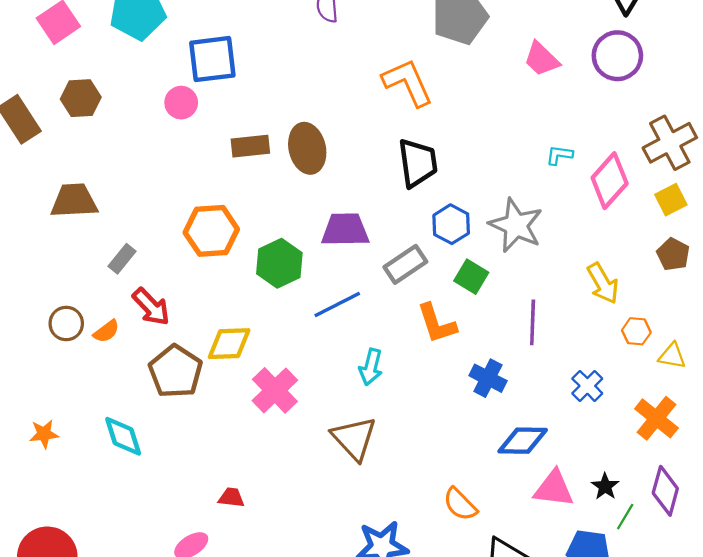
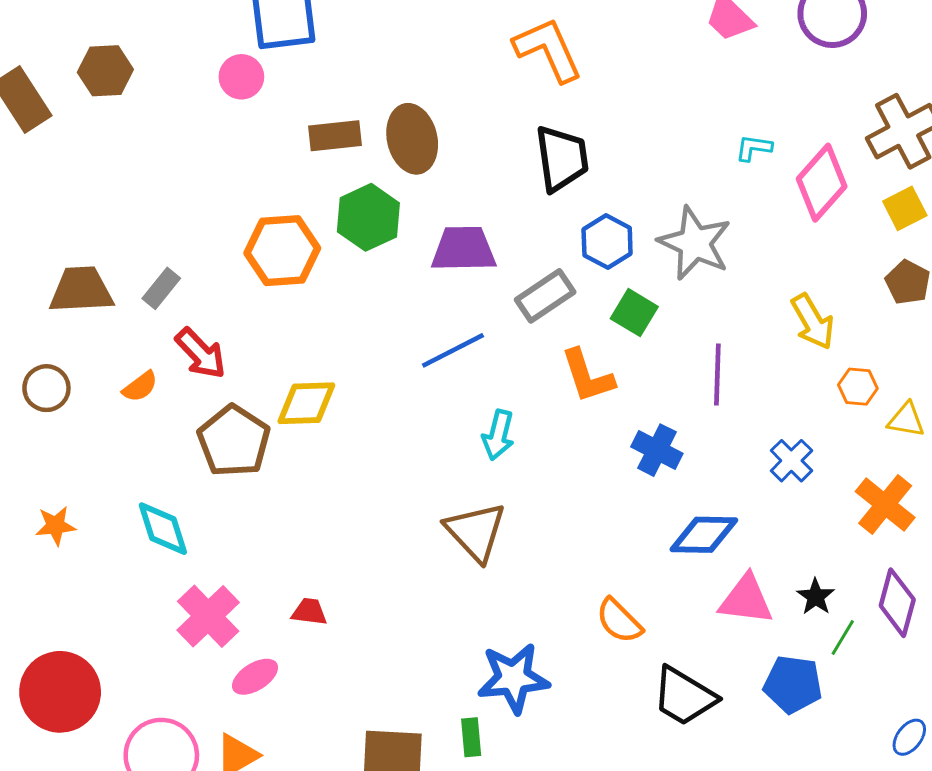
brown trapezoid: (74, 201) -> (81, 290), moved
green hexagon: (279, 263) -> (368, 217), moved
brown circle: (66, 323) -> (46, 388), moved
pink cross: (275, 390) -> (208, 616), moved

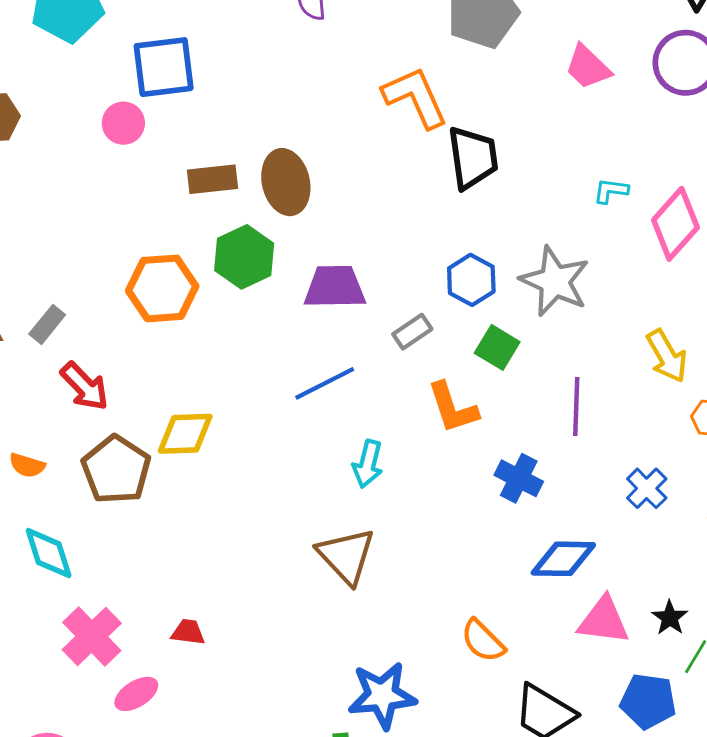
black trapezoid: (562, 158) -> (473, 158), moved
gray rectangle: (545, 296) -> (412, 332), size x0.7
orange semicircle: (140, 387) -> (27, 465), moved, turned 54

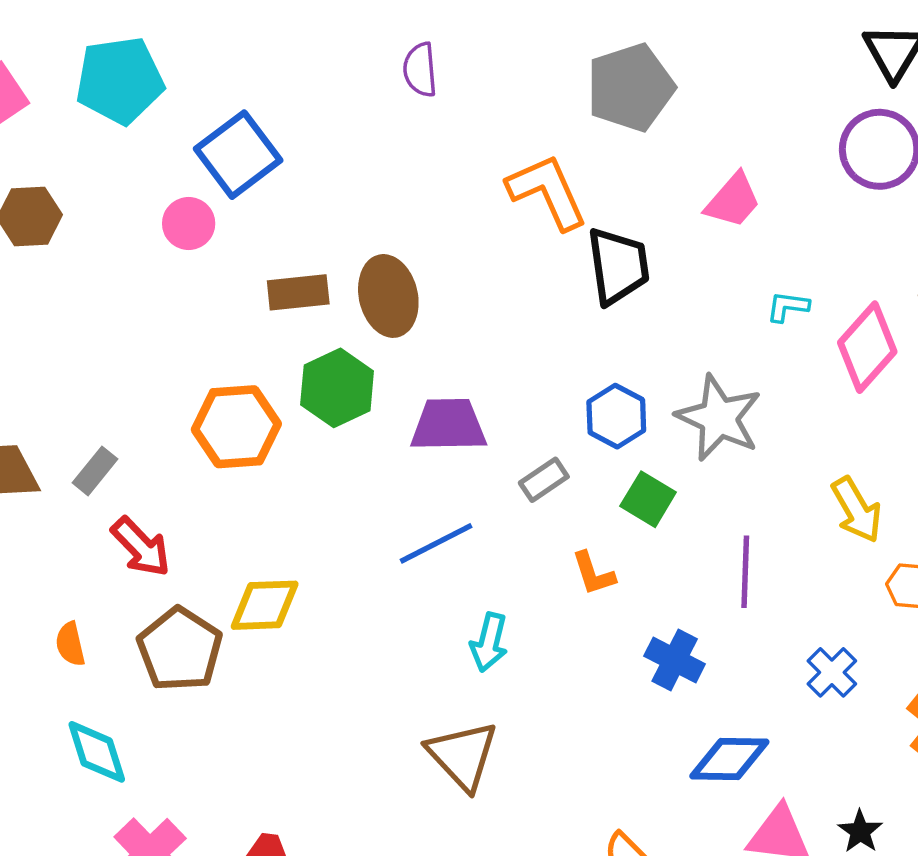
blue square: (164, 67) -> (238, 155), turned -30
pink trapezoid: (588, 67) -> (733, 201), moved, turned -93
orange L-shape: (453, 408) -> (593, 573), size x0.7
orange semicircle: (27, 465) -> (70, 644), turned 60

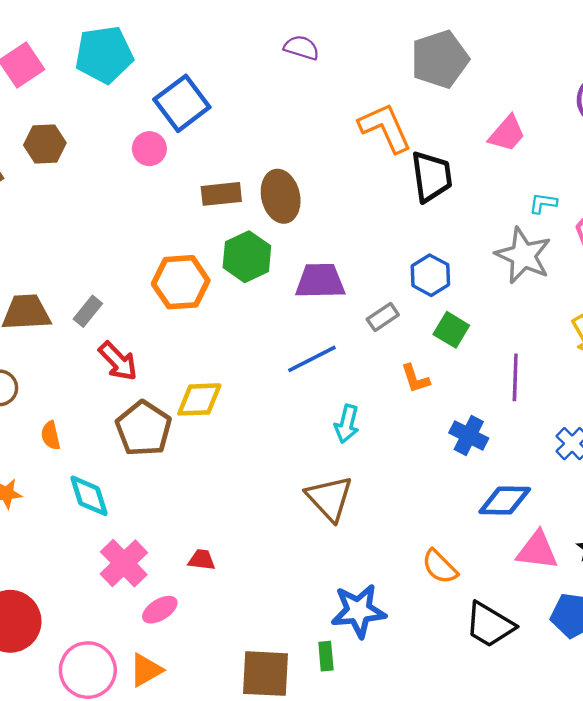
purple semicircle: (420, 70) -> (301, 48), turned 112
gray star: (719, 418) -> (523, 255), moved
orange semicircle: (70, 644) -> (51, 435), moved

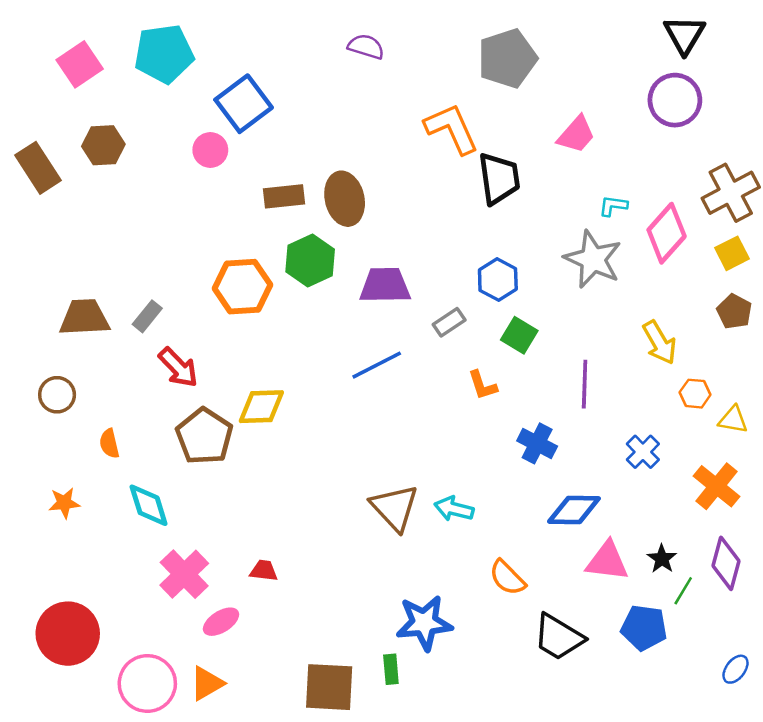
cyan arrow: (347, 424) -> (454, 509), moved, turned 90

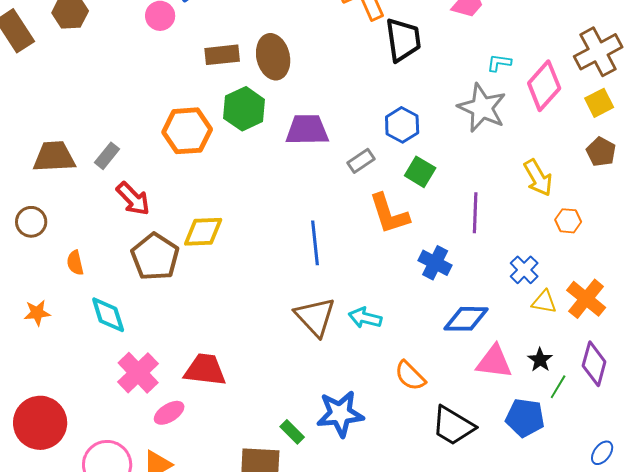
blue line: (377, 365) -> (315, 243), moved, turned -69
orange L-shape: (482, 385) -> (389, 214), size x1.6
yellow triangle: (733, 420) -> (544, 302), moved
red trapezoid: (264, 571) -> (205, 370), size x1.8
green rectangle: (391, 669) -> (292, 432), moved, turned -40

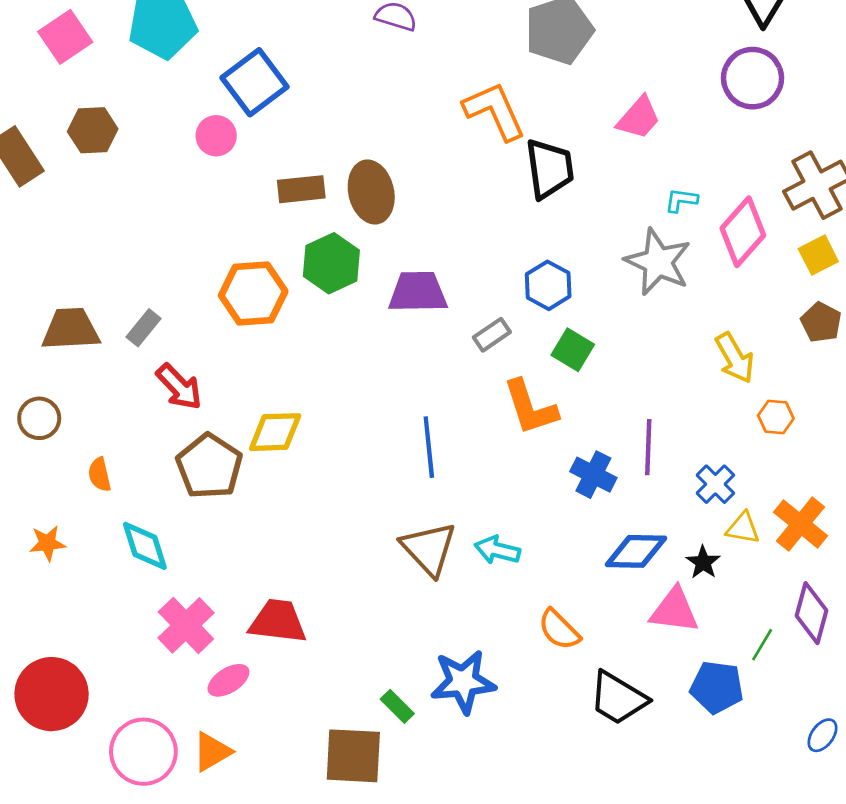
purple line: (475, 213) -> (648, 447), moved
black star: (540, 360) -> (703, 562), moved

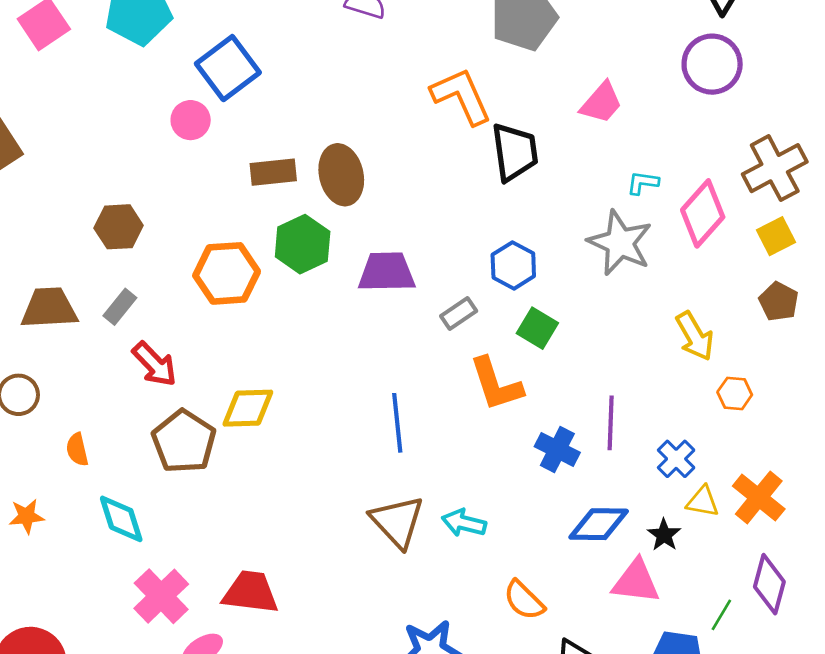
brown hexagon: (93, 130) -> (119, 227), moved

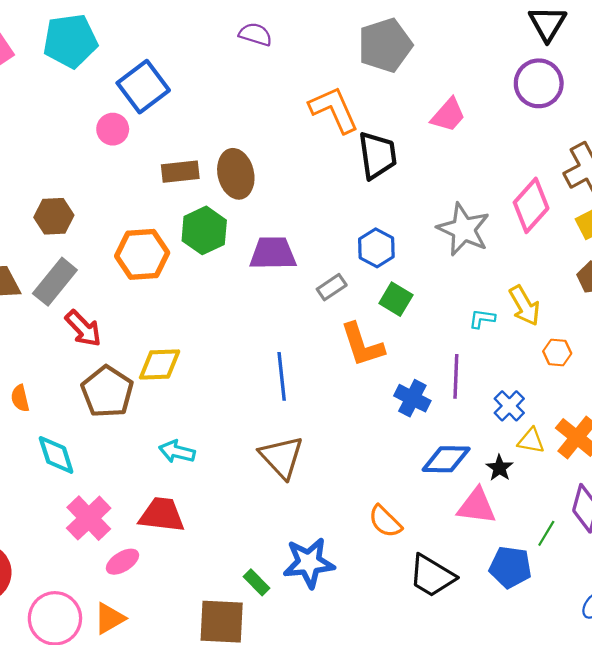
cyan L-shape: (643, 183) -> (482, 319), moved
gray rectangle: (120, 307) -> (55, 282), size x1.6
cyan arrow: (464, 523) -> (177, 452), moved

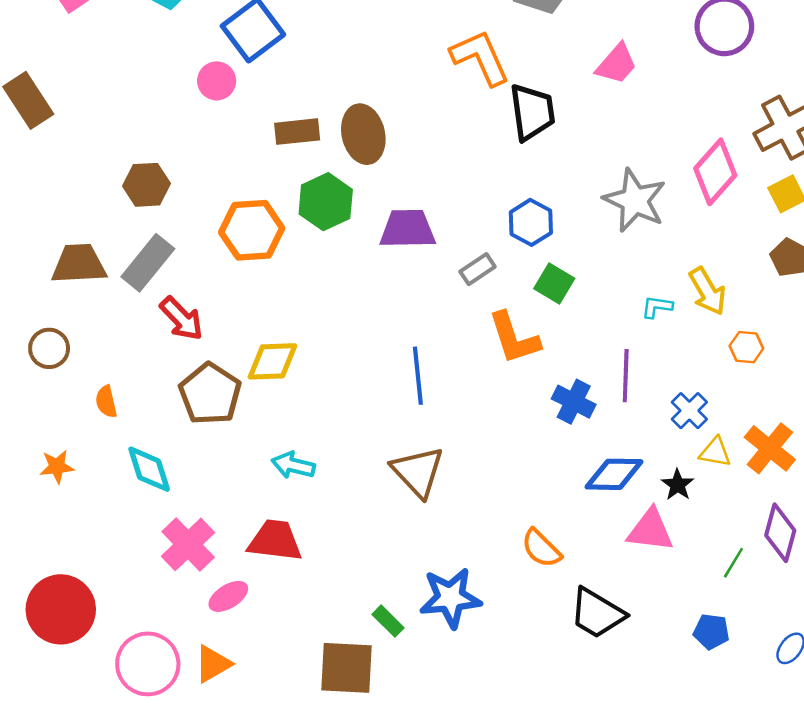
blue pentagon: (510, 567) -> (711, 631), moved, size x0.7

